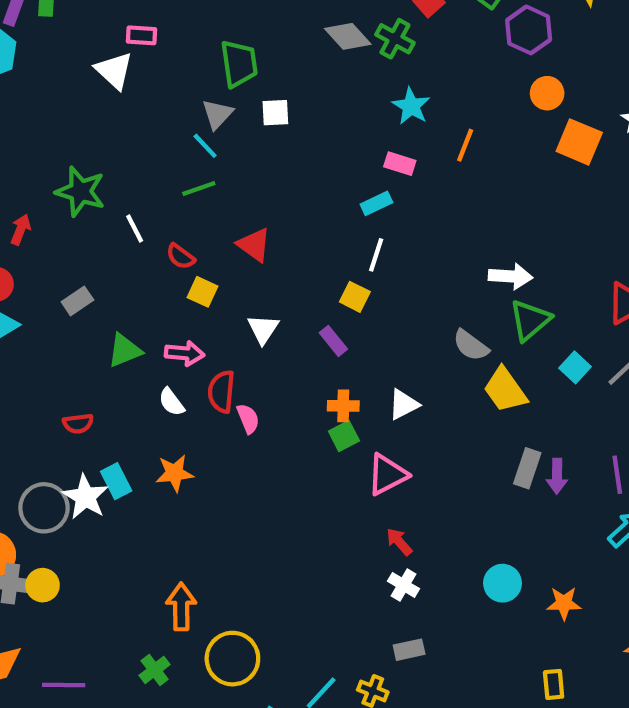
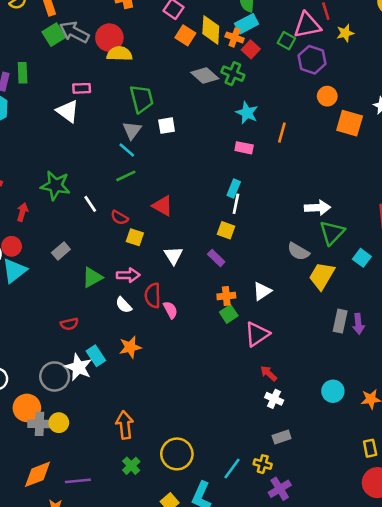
cyan rectangle: (376, 203) -> (234, 188), moved, turned -36
yellow trapezoid: (505, 390) -> (322, 276), turned 72
orange arrow: (181, 607) -> (125, 425), moved

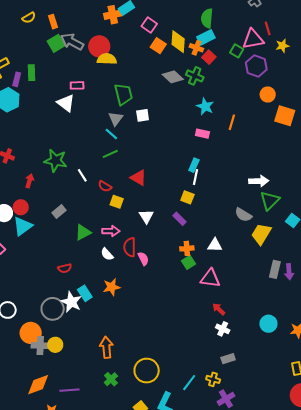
white triangle: (262, 291) -> (215, 245), turned 35
pink triangle: (257, 334) -> (210, 278), turned 40

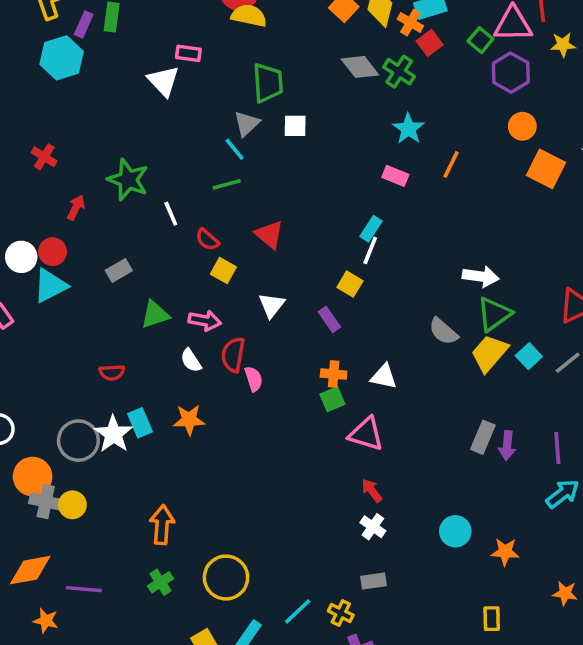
yellow trapezoid: (261, 234) -> (489, 353), moved

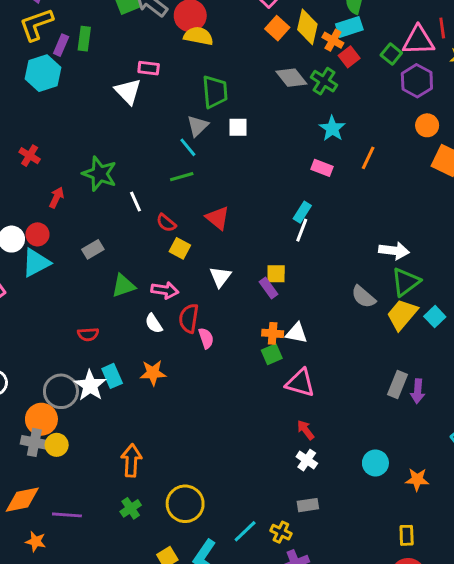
yellow square: (350, 284) -> (276, 274), moved, turned -30
white triangle: (384, 377) -> (297, 333), moved
orange circle: (33, 477) -> (41, 419), moved

